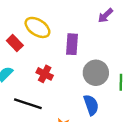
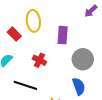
yellow ellipse: (37, 27) -> (33, 21), turned 50

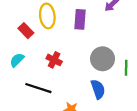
purple rectangle: (63, 35) -> (80, 19), moved

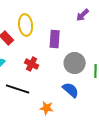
purple rectangle: (80, 19) -> (55, 39), moved
blue semicircle: (98, 89) -> (71, 90), turned -30

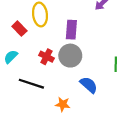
gray circle: (75, 63) -> (70, 56), moved

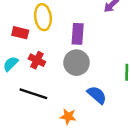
red rectangle: (19, 29) -> (20, 33), turned -32
red cross: (46, 57) -> (37, 60), moved

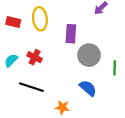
red rectangle: (20, 33) -> (13, 22), moved
gray circle: (76, 63) -> (89, 55), moved

